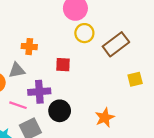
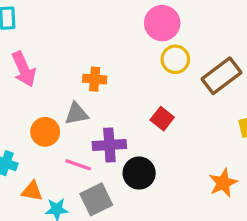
red square: (63, 65) -> (162, 119), moved, turned 35
orange star: (105, 118) -> (223, 183), moved

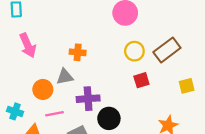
yellow circle: (175, 59) -> (134, 51), moved
red square: (162, 119) -> (141, 80), moved, turned 35
pink line: (78, 165) -> (54, 114), moved, turned -30

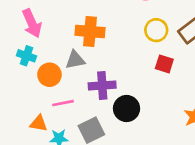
orange cross: (78, 52) -> (90, 31), size x1.5
red square: (141, 80) -> (164, 64), turned 35
cyan cross: (15, 111) -> (26, 56), moved

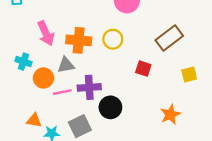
pink arrow: (32, 23) -> (46, 33), moved
yellow circle: (156, 30) -> (113, 39), moved
pink line: (63, 103) -> (62, 92), moved

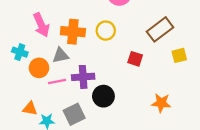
yellow square: (189, 74) -> (179, 55), moved
orange star: (170, 114) -> (161, 103), turned 30

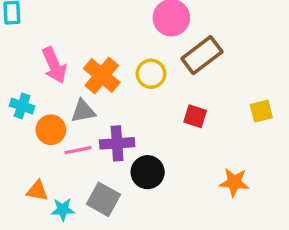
brown rectangle: (160, 29) -> (202, 55), moved
orange cross: (73, 32) -> (102, 75), turned 35
gray square: (74, 114) -> (103, 199), turned -35

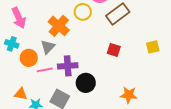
pink arrow: (54, 65) -> (19, 18), moved
yellow circle: (151, 74) -> (83, 12), moved
gray triangle: (83, 111) -> (48, 47), turned -35
orange star: (234, 182) -> (129, 95), moved

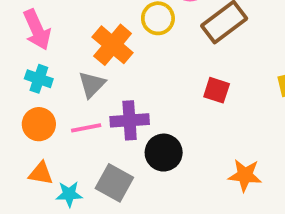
cyan cross: (12, 44) -> (39, 79), moved
orange circle: (29, 58) -> (39, 124), moved

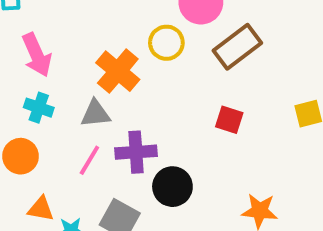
gray triangle: (92, 84) -> (95, 114), turned 40
orange circle: (39, 124) -> (21, 156), moved
pink line: (86, 128) -> (89, 160), turned -48

